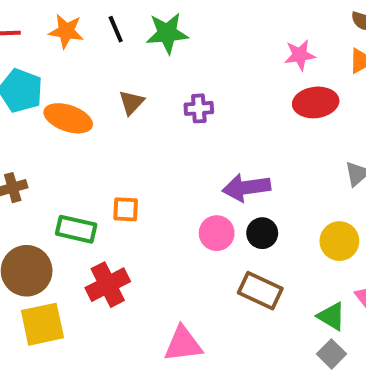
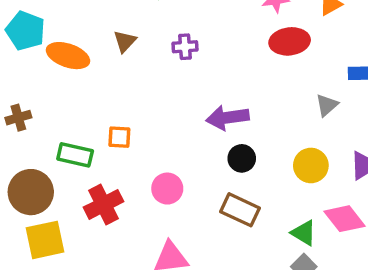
pink circle: (217, 233) -> (167, 189), moved

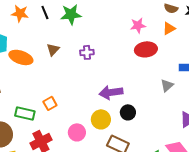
orange square: (119, 137) -> (50, 103), turned -32
black circle: (242, 158) -> (128, 112), moved
yellow circle: (311, 165) -> (101, 119), moved

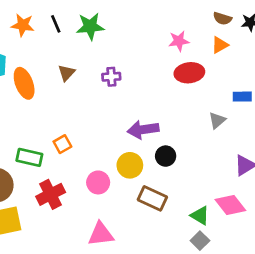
orange ellipse: (21, 57) -> (24, 83), turned 50

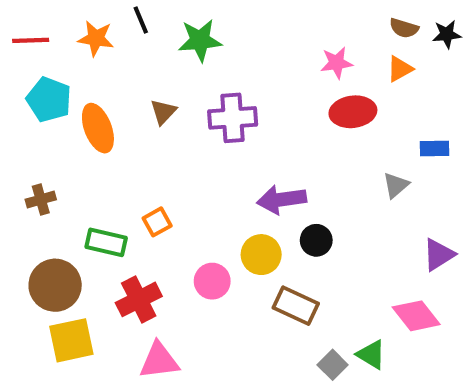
black line: (56, 24) -> (141, 20), moved
purple cross: (111, 77) -> (233, 118), size x1.6
green triangle: (200, 216) -> (371, 355), moved
pink triangle: (101, 234) -> (159, 361), moved
gray square: (200, 241) -> (333, 365), moved

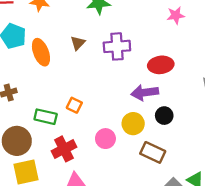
red ellipse: (353, 112) -> (161, 65), moved
orange square: (157, 222) -> (74, 105), turned -35

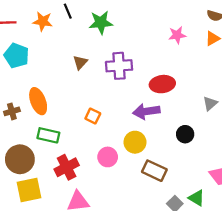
orange ellipse: (41, 52) -> (38, 101), moved
orange square: (74, 105) -> (93, 116), moved
black circle: (164, 116) -> (185, 134), moved

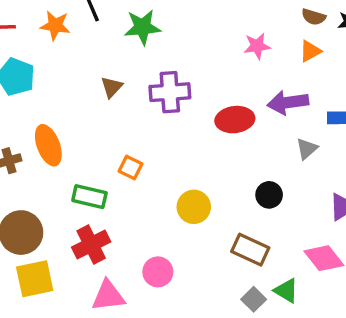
purple arrow: (146, 111) -> (288, 102), moved
green rectangle: (48, 135) -> (89, 197), moved
pink circle: (108, 157) -> (158, 272), moved
brown rectangle: (154, 171) -> (250, 250), moved

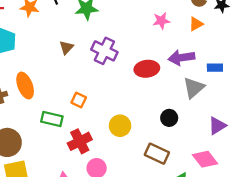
purple cross: (170, 92) -> (104, 51), turned 30
gray triangle: (307, 149) -> (194, 88), size x1.5
red cross: (91, 244) -> (80, 141), moved

